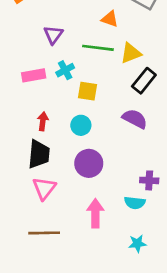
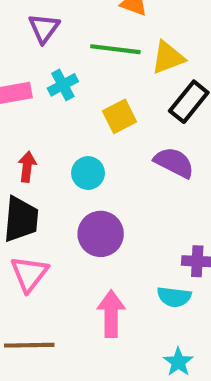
yellow square: (87, 91) -> (120, 116), moved, turned -36
cyan star: (137, 243) -> (178, 362), turned -30

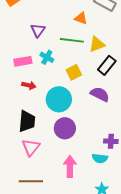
cyan cross: (63, 85) -> (47, 57), turned -32
red arrow: (27, 167) -> (29, 85), moved, turned 96
cyan circle: (88, 173) -> (59, 99), size x1.6

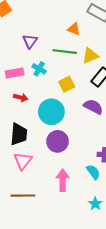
cyan semicircle: (100, 158) -> (93, 172), turned -133

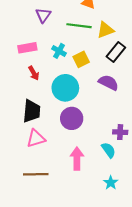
cyan cross: (39, 69) -> (59, 51), moved
red arrow: (21, 97) -> (34, 73), turned 48
pink triangle: (23, 161) -> (36, 138), turned 36

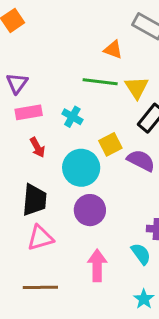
purple triangle: (43, 15) -> (17, 83), moved
yellow triangle: (105, 30) -> (137, 88), turned -42
yellow square: (81, 59) -> (110, 144), moved

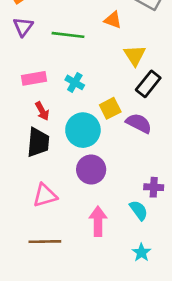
green line: (100, 82) -> (68, 35), moved
purple triangle: (17, 83) -> (23, 27), moved
black trapezoid: (34, 200) -> (38, 142), moved

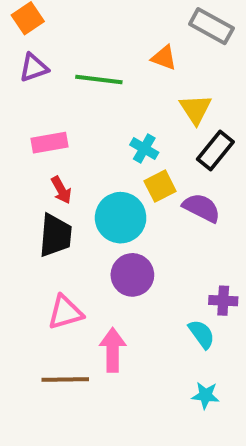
purple triangle: (23, 27) -> (34, 68), turned 35
cyan cross: (75, 82) -> (144, 149), moved
pink arrow: (98, 221) -> (113, 350), moved
cyan star: (141, 252) -> (205, 395), turned -30

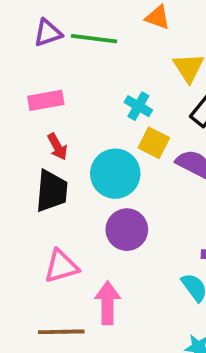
purple triangle: (34, 68) -> (48, 33), moved
yellow square: (160, 186) -> (154, 143), turned -36

